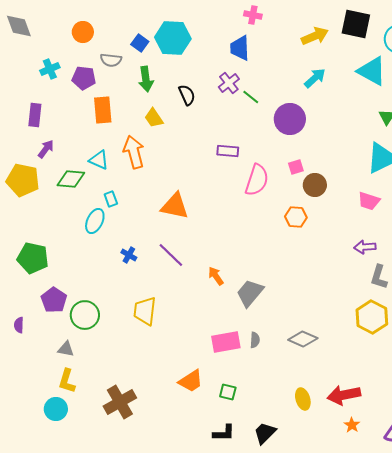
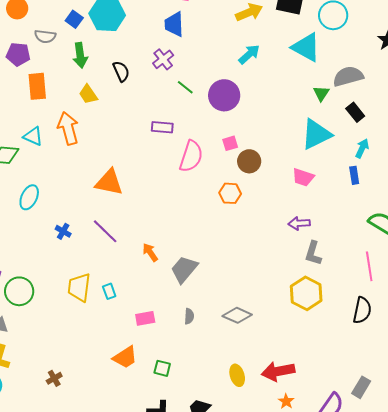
green line: (251, 97) -> (185, 87), moved
cyan rectangle: (111, 199) -> (109, 291), moved
pink rectangle: (226, 342) -> (145, 318), moved, size x0.7
brown cross: (120, 402) -> (54, 378), size x0.5

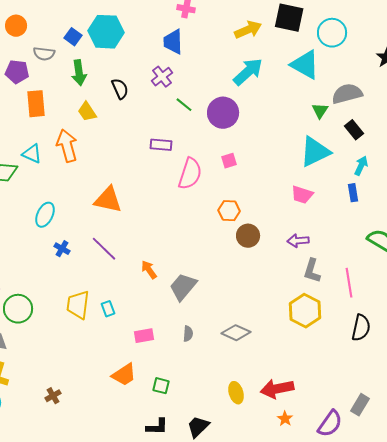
cyan arrow: (249, 54) -> (248, 72), size x1.4
brown circle: (249, 161) -> (248, 236), moved
cyan ellipse: (29, 197) -> (45, 215), moved
pink line: (369, 266) -> (349, 283), moved

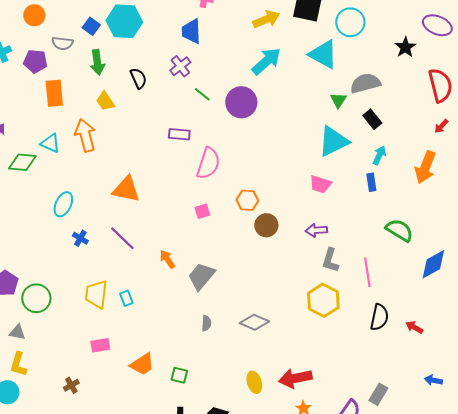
pink square: (229, 161) -> (202, 211), moved
pink rectangle: (144, 336) -> (100, 345), moved

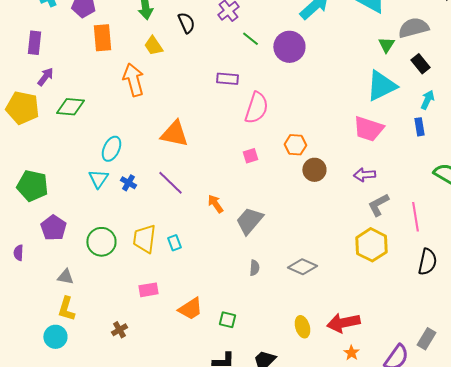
cyan triangle: (50, 143) -> (98, 179), moved, turned 40
pink trapezoid: (320, 184) -> (368, 129), size x1.4
gray L-shape: (330, 260) -> (378, 205), turned 45
green circle: (36, 298) -> (101, 242), moved

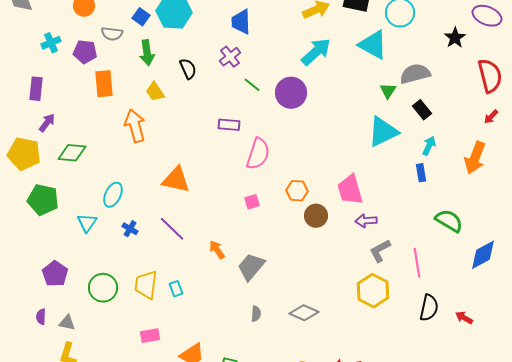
pink trapezoid: (368, 129) -> (350, 190), moved, turned 56
cyan triangle: (98, 179) -> (87, 223), moved
green pentagon: (32, 186) -> (43, 200), moved
purple semicircle: (18, 253) -> (41, 317), moved

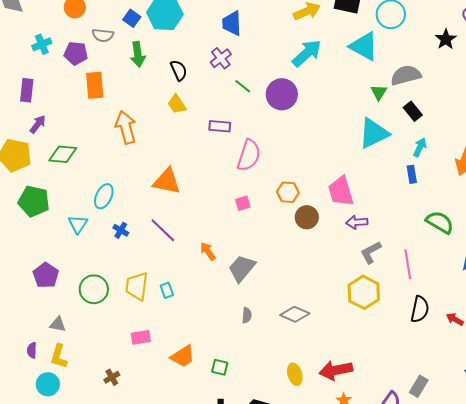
yellow trapezoid: (155, 92) -> (177, 104), moved
purple semicircle: (41, 317) -> (32, 350), moved

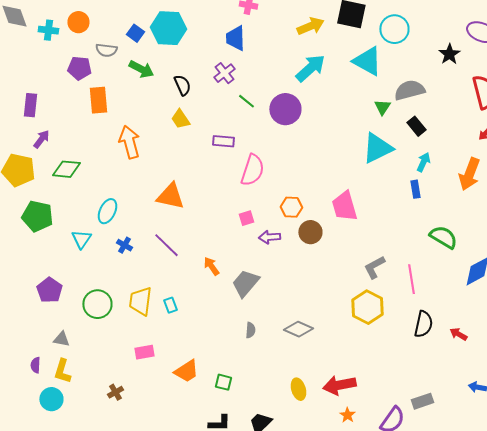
cyan cross: (42, 44) -> (48, 30), moved, turned 30
green arrow: (138, 54) -> (141, 69), turned -55
purple arrow: (357, 222) -> (269, 237), moved
gray rectangle: (419, 386) -> (422, 401), turned 40

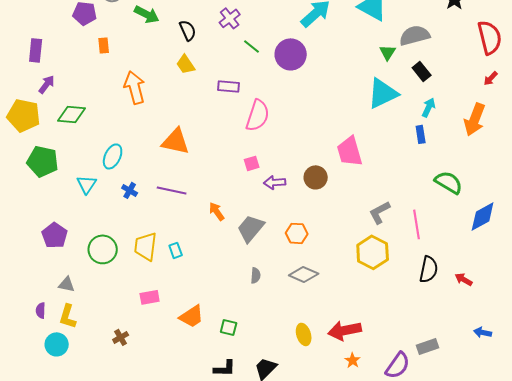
orange rectangle: (98, 100) -> (104, 45), size x0.6
orange hexagon: (291, 207) -> (297, 233), moved
purple line: (166, 245) -> (172, 190), turned -32

